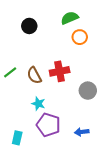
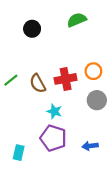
orange circle: (80, 37) -> (93, 71), moved
cyan star: (38, 104) -> (54, 111), moved

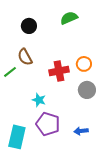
brown semicircle: (38, 83) -> (25, 57), moved
cyan star: (54, 111) -> (39, 100), moved
cyan rectangle: (19, 153) -> (17, 137), size x1.6

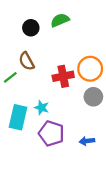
green semicircle: (69, 18) -> (60, 20), moved
orange circle: (84, 64) -> (90, 69), size x1.5
cyan rectangle: (17, 137) -> (18, 117), moved

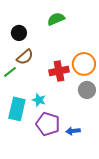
black circle: (31, 28) -> (19, 33), moved
brown semicircle: (27, 61) -> (25, 57), turned -102
blue arrow: (87, 141) -> (73, 131), moved

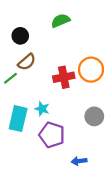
gray circle: (87, 90) -> (94, 116), moved
blue arrow: (73, 131) -> (79, 161), moved

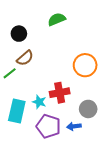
red cross: (64, 77) -> (60, 93), moved
blue arrow: (79, 161) -> (74, 126), moved

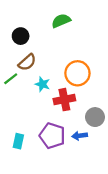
orange circle: (85, 65) -> (77, 73), moved
cyan star: (39, 102) -> (42, 84), moved
cyan rectangle: (17, 111) -> (18, 141), moved, size x0.6

